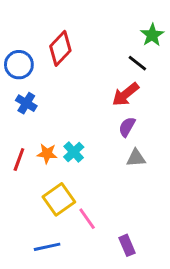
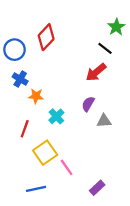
purple semicircle: (127, 127) -> (88, 104), moved
orange star: (47, 153) -> (36, 96), moved
red line: (19, 159) -> (25, 129), moved
purple rectangle: (127, 245) -> (97, 188), turned 70

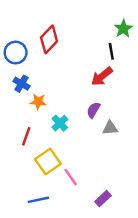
black line: (105, 48) -> (111, 51), turned 42

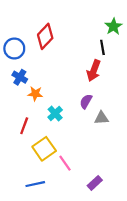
red arrow: (102, 76) -> (94, 71), turned -30

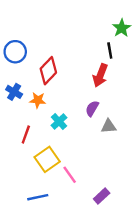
red diamond: (45, 36) -> (48, 71), moved
blue cross: (20, 77) -> (14, 92), moved

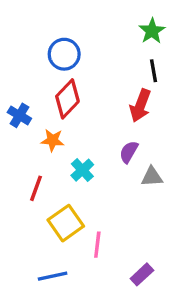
green star: (122, 28) -> (152, 31), moved
blue circle: (15, 52) -> (64, 54), moved
blue cross: (14, 92) -> (19, 115), moved
pink line: (70, 175) -> (97, 245), turned 42

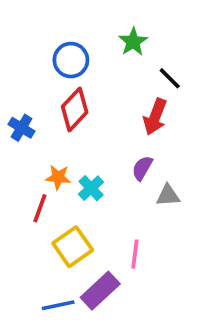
green star: (152, 31) -> (133, 42), moved
black line: (154, 71) -> (170, 78), turned -35
orange star: (53, 140) -> (58, 177), moved
pink line: (97, 245) -> (135, 254), moved
purple rectangle: (142, 274) -> (100, 291), moved, size x1.5

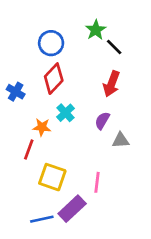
black line: (170, 78) -> (114, 47), moved
cyan cross: (91, 188) -> (65, 113), moved
yellow square: (73, 247) -> (52, 177), turned -36

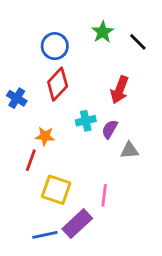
black line: (114, 47) -> (138, 42), moved
cyan cross: (65, 113) -> (86, 121), moved, turned 30

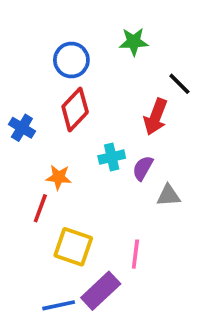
green star: (103, 32) -> (134, 42), turned 30
black line: (138, 42) -> (179, 84), moved

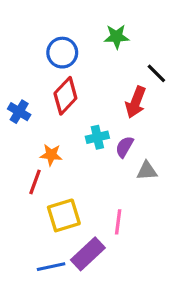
yellow square: (73, 247) -> (64, 215), turned -36

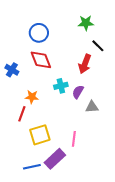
green star: (117, 37) -> (86, 23), moved
red diamond: (65, 96) -> (41, 60), turned -65

